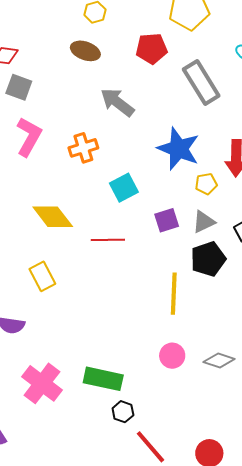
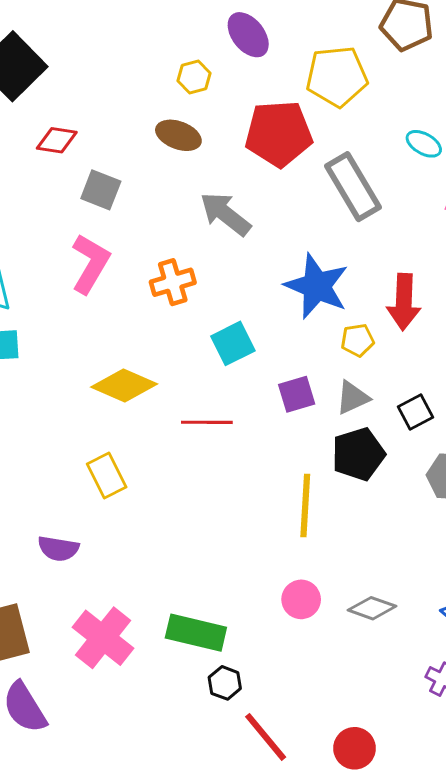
red pentagon: (152, 49) -> (279, 134), size x1.4
gray square: (19, 87) -> (101, 190), moved
yellow diamond: (53, 217) -> (124, 386), turned -30

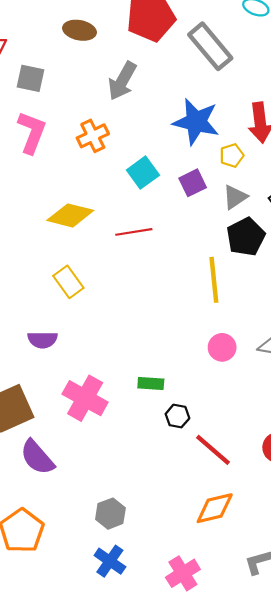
gray arrow: (225, 214) -> (122, 81), turned -90
purple square: (297, 394) -> (193, 183), moved
green rectangle: (196, 633) -> (151, 384), size x0.6

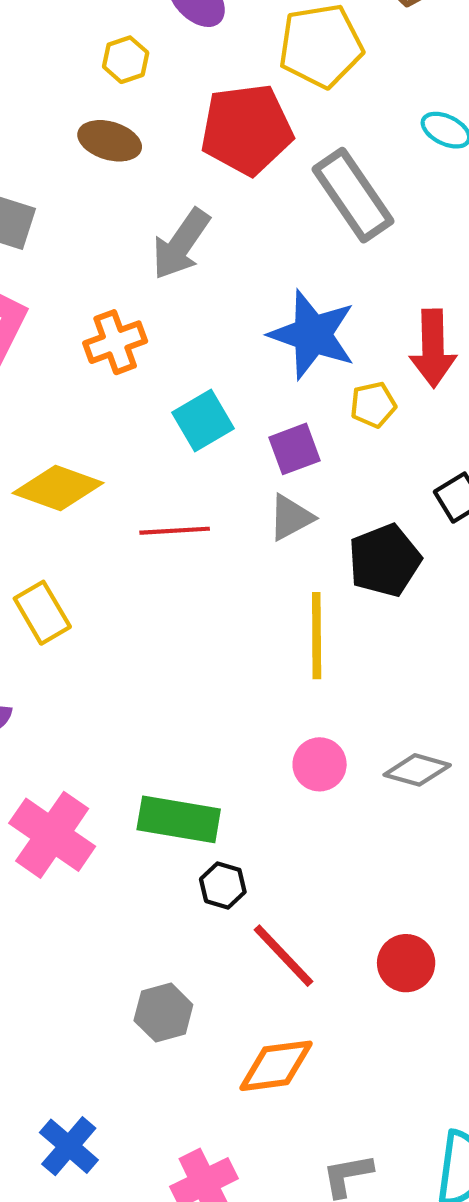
gray triangle: (235, 197) -> (291, 517), moved
green rectangle: (151, 384) -> (179, 819), size x1.6
gray hexagon: (110, 514) -> (163, 1013), moved

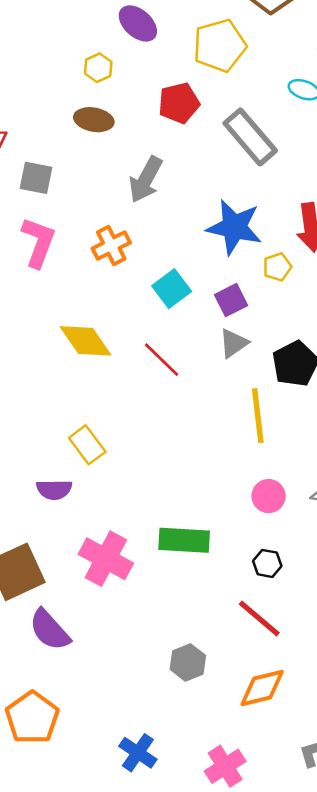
red pentagon: (247, 129) -> (179, 103), size x0.7
yellow diamond: (58, 488) -> (86, 341), turned 42
red line: (175, 531) -> (162, 360), turned 54
yellow rectangle: (42, 613) -> (87, 445), moved
black hexagon: (223, 885) -> (267, 563), moved

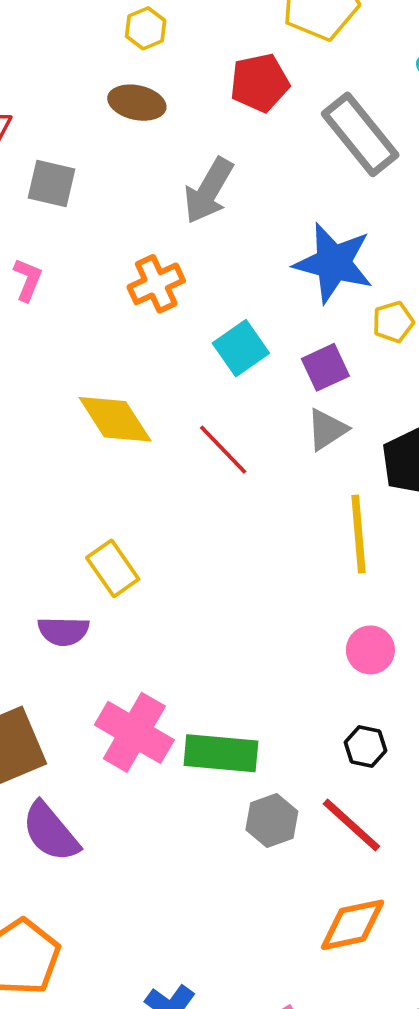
pink L-shape: (38, 242) -> (28, 280), moved, size x0.6
green rectangle: (184, 540) -> (221, 753), moved
gray hexagon: (188, 662) -> (272, 820), moved

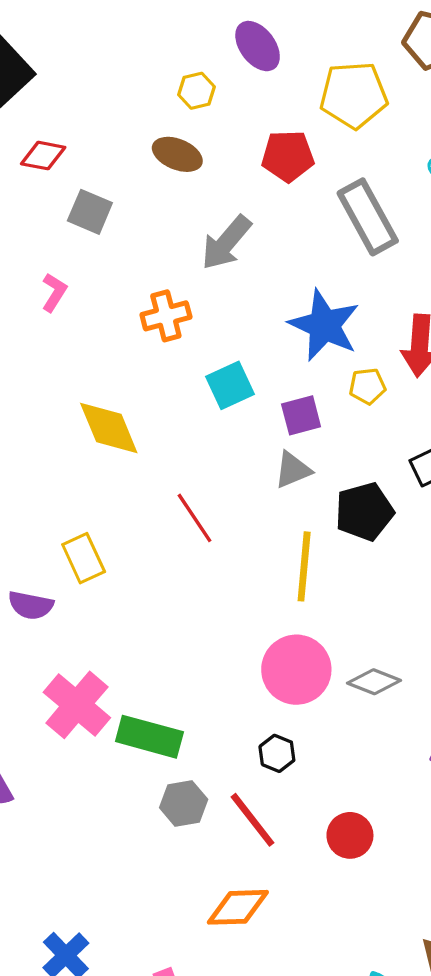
red line: (223, 450) -> (194, 518), moved
pink circle: (370, 650) -> (296, 670), size x1.6

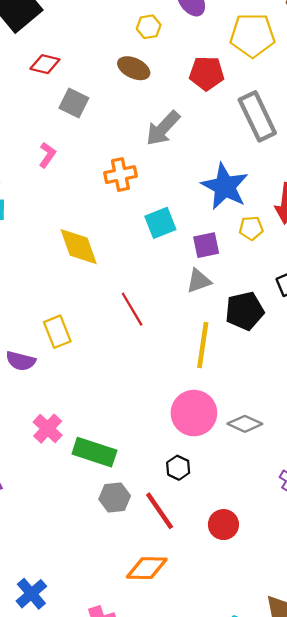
pink cross: (77, 705) -> (48, 429), size x0.7

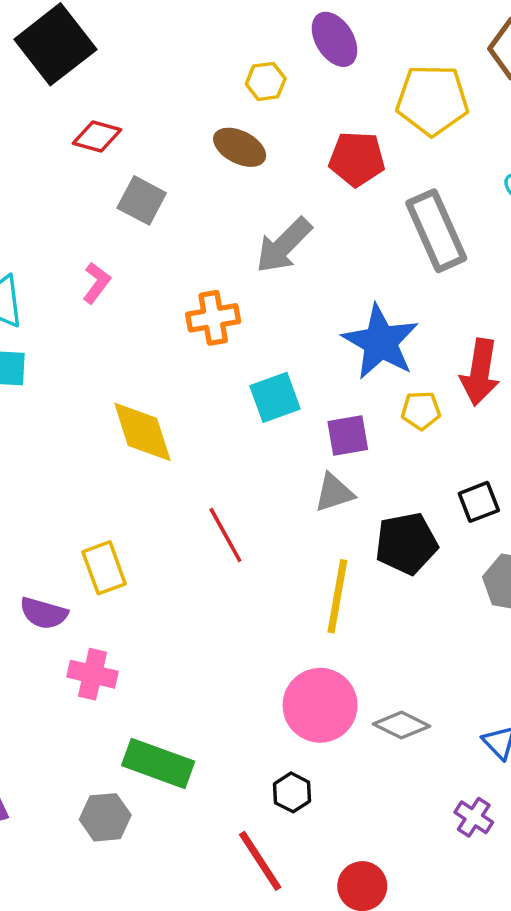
pink cross: (48, 429) -> (93, 674), moved, turned -32
gray hexagon: (115, 498) -> (105, 817), moved

